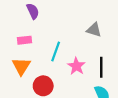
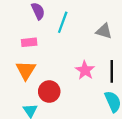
cyan line: (56, 52) -> (63, 22), moved

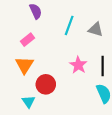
cyan line: (63, 22) -> (69, 25), moved
pink rectangle: (29, 42) -> (27, 40), turned -32

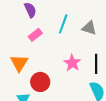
pink rectangle: (27, 40) -> (35, 35), moved

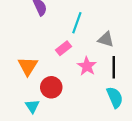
gray triangle: (89, 28) -> (106, 39), moved
pink rectangle: (35, 35) -> (64, 48), moved

